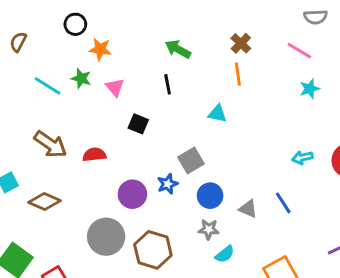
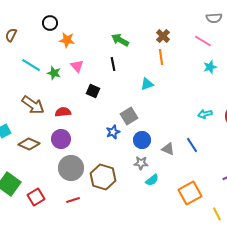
green star: (81, 78) -> (54, 73), moved
cyan triangle: (217, 114) -> (147, 84), turned -32
purple circle: (132, 194) -> (61, 139), moved

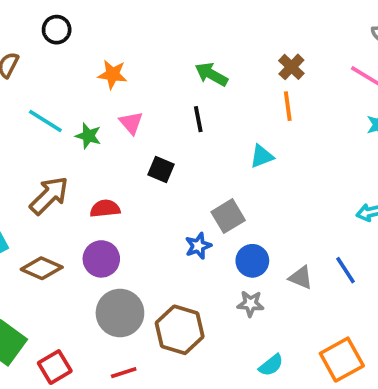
black circle: (50, 23) -> (57, 30), moved
brown arrow: (33, 105) -> (49, 196), turned -80
cyan semicircle: (152, 180) -> (271, 365), moved

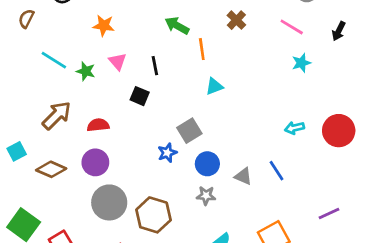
orange line: (288, 106) -> (202, 49), moved
black line: (198, 119) -> (155, 66), moved

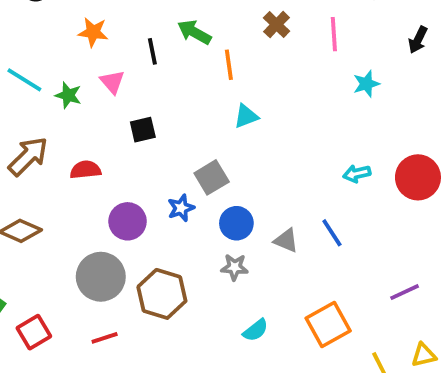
pink line: (292, 27) -> (334, 34), moved, turned 55
black line: (155, 66) -> (152, 51), moved
black square: (140, 96) -> (143, 130), turned -36
purple circle: (95, 162) -> (128, 221), moved

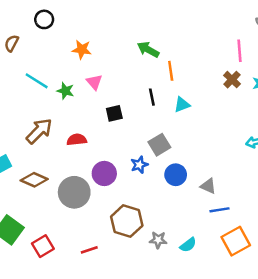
brown cross: (277, 25) -> (232, 80), moved
black line: (152, 51) -> (152, 97), moved
blue line: (332, 233) -> (219, 210), moved, turned -66
gray star: (235, 267) -> (158, 240), moved
gray circle: (101, 277) -> (74, 192), moved

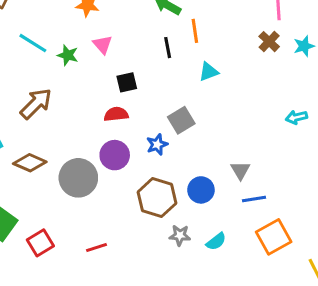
black line: (152, 97) -> (168, 48), moved
red semicircle: (77, 140) -> (116, 114), moved
blue circle: (176, 175) -> (201, 190), moved
gray triangle: (208, 186) -> (240, 170), turned 36
brown hexagon: (127, 221) -> (157, 198), moved

